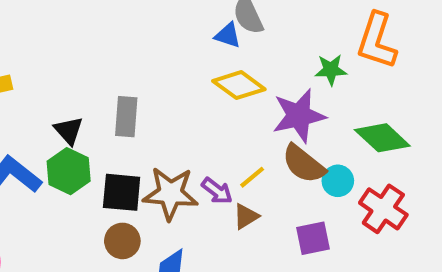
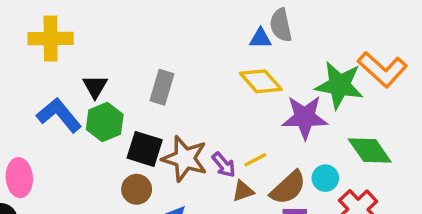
blue triangle: (228, 35) -> (260, 38), turned -30
orange L-shape: (377, 41) -> (382, 69), turned -78
green star: (331, 70) -> (339, 85), size x1.8
black triangle: (69, 130) -> (95, 87), moved
brown semicircle: (304, 164) -> (288, 188), moved, turned -93

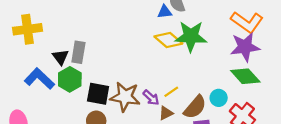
green star: (339, 85) -> (191, 36), moved
gray rectangle: (162, 87) -> (78, 52), moved
purple star: (305, 117) -> (245, 47), moved

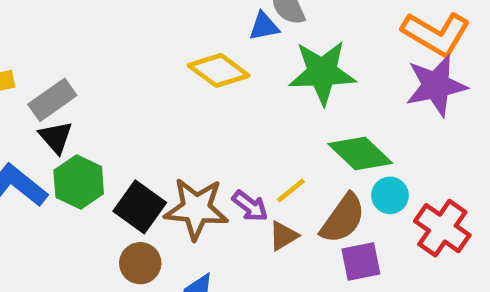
yellow diamond: (168, 40) -> (219, 70), moved
gray rectangle: (78, 52) -> (52, 100), moved, turned 50
green diamond: (245, 76) -> (360, 154), moved
black square: (98, 94) -> (140, 207), turned 30

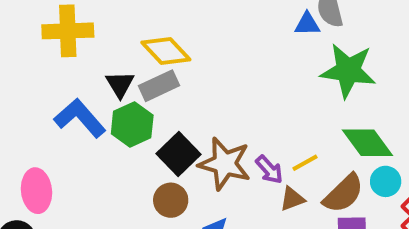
yellow diamond: (219, 70) -> (166, 51), moved
gray rectangle: (52, 100) -> (159, 86), moved

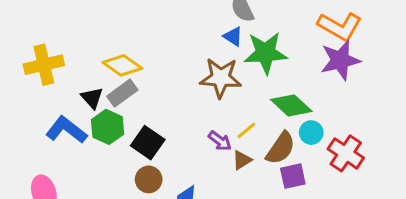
blue triangle: (307, 24) -> (233, 36), moved, turned 45
brown star: (225, 164) -> (221, 78), moved

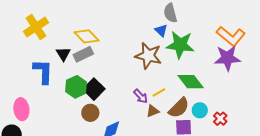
yellow cross: (44, 65) -> (36, 27), turned -30
green hexagon: (108, 127) -> (76, 87), moved
blue L-shape: (66, 130) -> (43, 72), turned 44
cyan circle: (311, 133) -> (200, 110), moved
red cross: (346, 153) -> (220, 119), size x0.6

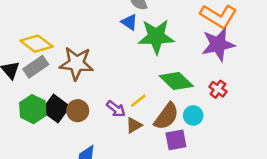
brown star: (148, 56) -> (76, 63), moved
brown circle: (90, 113) -> (78, 111), moved
red cross: (220, 119) -> (218, 89), moved

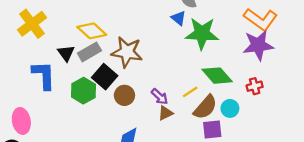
red cross: (218, 89) -> (255, 86), turned 35
yellow line: (138, 101) -> (190, 92), moved
black square: (56, 109) -> (105, 77), moved
brown triangle: (134, 125) -> (165, 113), moved

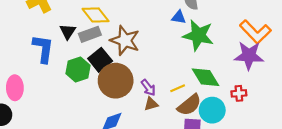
blue triangle: (179, 18) -> (179, 17), turned -40
brown circle: (124, 95) -> (116, 81), size x1.8
cyan circle: (230, 108) -> (212, 110), size x1.5

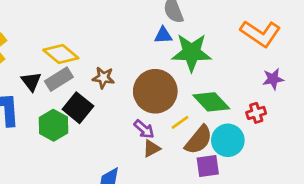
brown star: (125, 40) -> (103, 78), size x0.6
purple star: (249, 56) -> (273, 79), moved, size x0.6
brown circle: (116, 81) -> (155, 91), moved

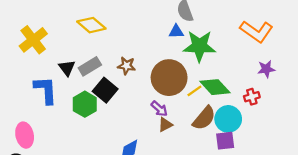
yellow diamond: (61, 54) -> (91, 25), moved
yellow line: (180, 122) -> (194, 91), moved
purple square: (208, 166) -> (225, 141), moved

